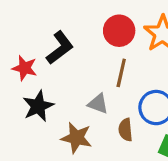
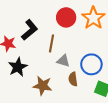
brown line: (121, 73) -> (51, 43), moved
gray triangle: (98, 104) -> (63, 61), moved

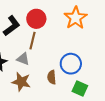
red circle: (66, 17) -> (36, 19), moved
gray triangle: (63, 61) -> (23, 59), moved

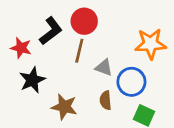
orange star: (76, 18) -> (151, 44), moved, turned 30
gray triangle: (23, 59) -> (104, 68), moved

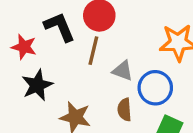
black L-shape: (51, 31) -> (60, 27), turned -76

